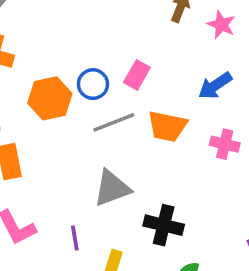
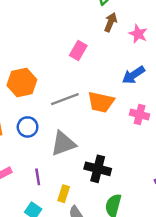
pink rectangle: (137, 75) -> (78, 50), moved
blue circle: (93, 84) -> (28, 127), moved

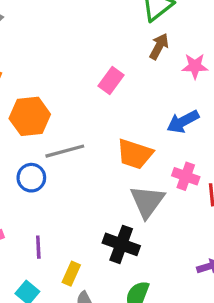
pink star: (138, 34) -> (195, 66), turned -30
gray line: (65, 99) -> (65, 151), moved
gray triangle: (63, 143) -> (147, 202), moved, turned -40

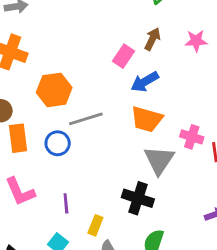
brown arrow: (159, 46) -> (152, 39), moved
blue arrow: (183, 122) -> (145, 82), moved

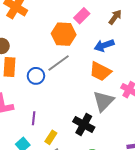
pink rectangle: (124, 56) -> (82, 16), moved
orange hexagon: (54, 90) -> (64, 34), moved
gray line: (86, 119) -> (59, 63), turned -30

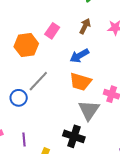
orange hexagon: (64, 34) -> (26, 45), moved

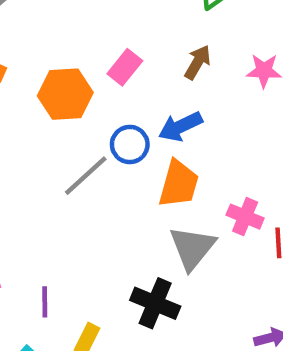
orange trapezoid: (80, 82) -> (179, 184), turned -95
blue circle: (19, 98) -> (130, 144), moved

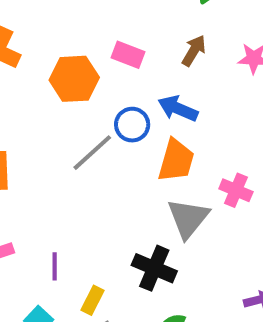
pink rectangle: (125, 67) -> (128, 55), turned 72
blue arrow: (180, 126) -> (178, 109), turned 48

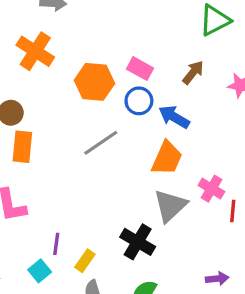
blue circle: (132, 125) -> (139, 101), moved
purple line: (55, 266) -> (56, 244), moved

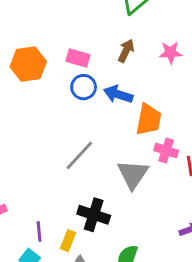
orange hexagon: (94, 82) -> (28, 64), moved
gray line: (101, 143) -> (79, 155), moved
orange trapezoid: (167, 158) -> (149, 120), moved
black cross: (138, 242) -> (94, 215), moved

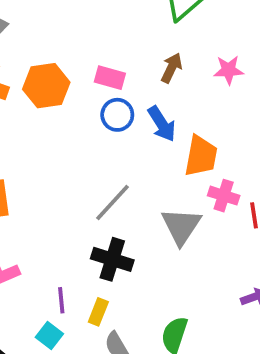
blue arrow: (118, 94) -> (162, 124), turned -140
black cross: (94, 215) -> (112, 259), moved

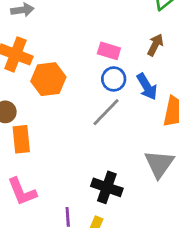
orange hexagon: (46, 86) -> (48, 79), moved
gray line: (112, 202) -> (106, 112), moved

